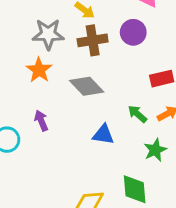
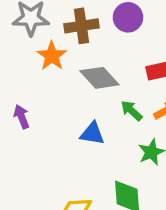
orange star: (39, 70) -> (52, 56), moved
gray diamond: (87, 86) -> (99, 78), moved

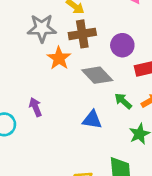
purple circle: (128, 17) -> (122, 45), moved

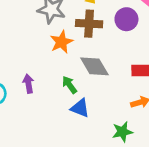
purple circle: (122, 45) -> (126, 19), moved
green arrow: (123, 101) -> (69, 85), moved

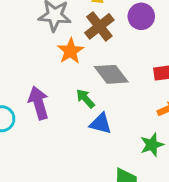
brown cross: (89, 24) -> (99, 26), turned -35
purple arrow: (28, 84) -> (39, 103), size x1.5

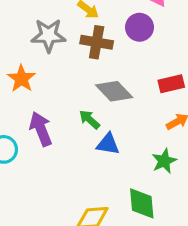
brown cross: (99, 26) -> (97, 42), turned -36
orange star: (70, 51) -> (21, 79), moved

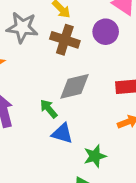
gray diamond: (114, 91) -> (75, 86), turned -68
green star: (164, 161) -> (95, 156), moved

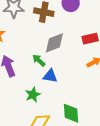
green star: (95, 156) -> (33, 95), moved

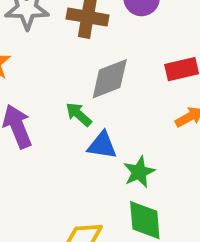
green star: (33, 95) -> (139, 172), moved

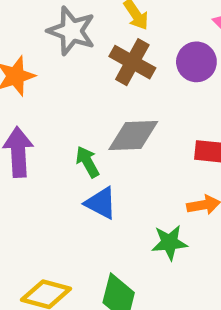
green star: (139, 172) -> (169, 242), moved

